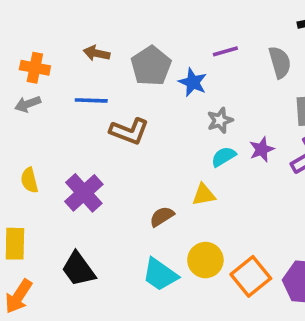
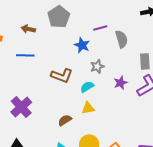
gray semicircle: (280, 62) -> (122, 39), moved
gray pentagon: (151, 66) -> (59, 17), moved
brown L-shape: (129, 131) -> (62, 76), moved
cyan semicircle: (224, 157) -> (87, 87), moved

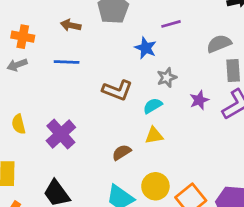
gray semicircle: (122, 39) -> (219, 44), moved, turned -96

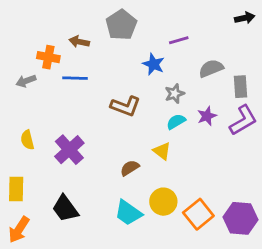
orange cross: (23, 37) -> (48, 57), moved
gray semicircle: (219, 44) -> (211, 68), moved
cyan semicircle: (153, 106) -> (176, 122), moved
yellow triangle: (154, 135) -> (162, 151), turned 48

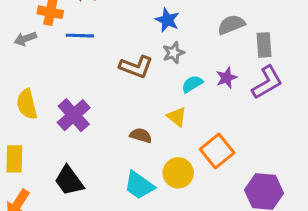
gray star: (175, 94) -> (174, 53), moved
yellow semicircle: (27, 140) -> (27, 104), size x1.4
brown semicircle: (130, 168) -> (141, 135), turned 48
orange square: (198, 214) -> (217, 151), moved

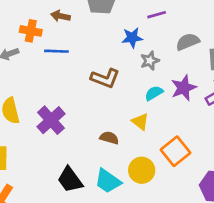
blue star: (167, 20) -> (132, 38), turned -30
gray star: (174, 53) -> (150, 61), moved
purple star: (227, 78) -> (184, 88), size x1.4
black trapezoid: (69, 181) -> (70, 180), moved

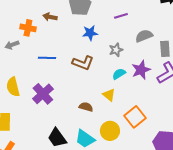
blue star: (132, 38) -> (90, 33), moved
blue line: (56, 51) -> (47, 58), moved

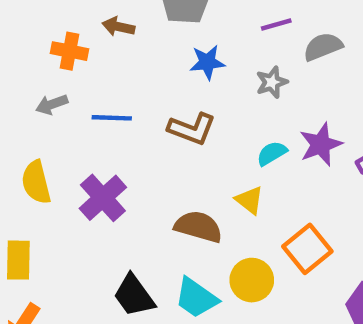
gray semicircle: (144, 36) -> (323, 47), moved
gray arrow: (12, 45) -> (52, 104), moved
gray star: (116, 50) -> (272, 82), moved
brown semicircle: (86, 107) -> (198, 227), size x1.5

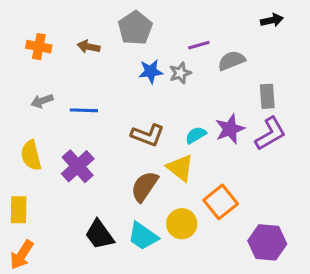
orange cross: (70, 51) -> (39, 47), moved
gray star: (272, 82) -> (180, 73), moved
brown L-shape: (192, 129) -> (148, 135), moved
yellow triangle: (250, 200) -> (180, 168), size x1.4
brown semicircle: (198, 227) -> (144, 186), turned -72

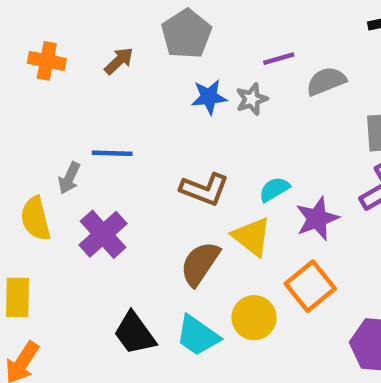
brown arrow: (89, 47) -> (119, 61), turned 125
gray arrow: (42, 101) -> (69, 178), moved, turned -45
purple star: (230, 129) -> (317, 219), moved

